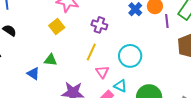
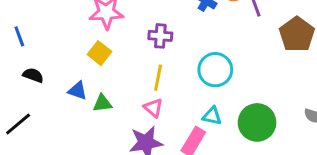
pink triangle: (102, 72) -> (153, 108), moved
blue triangle: (33, 73) -> (78, 91), moved

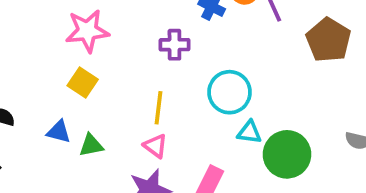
purple cross: (160, 36) -> (174, 45), moved
cyan triangle: (212, 116) -> (249, 132), moved

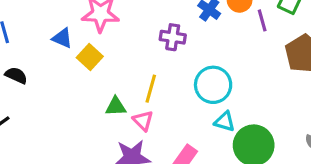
blue triangle: (59, 132) -> (62, 38), moved
green triangle: (91, 145) -> (116, 106), moved

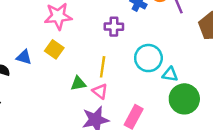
blue triangle: (62, 38) -> (24, 57), moved
cyan triangle: (225, 122) -> (170, 74), moved

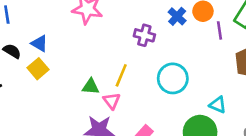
yellow square: (54, 49) -> (38, 69), moved
cyan triangle: (170, 74) -> (218, 105), moved

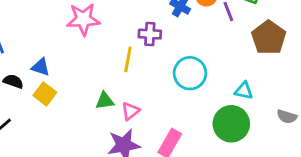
yellow line: (121, 75) -> (128, 59), moved
pink triangle: (112, 101) -> (130, 111), turned 42

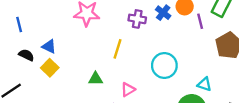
purple cross: (150, 34) -> (137, 19), moved
pink triangle: (130, 111) -> (128, 90), moved

